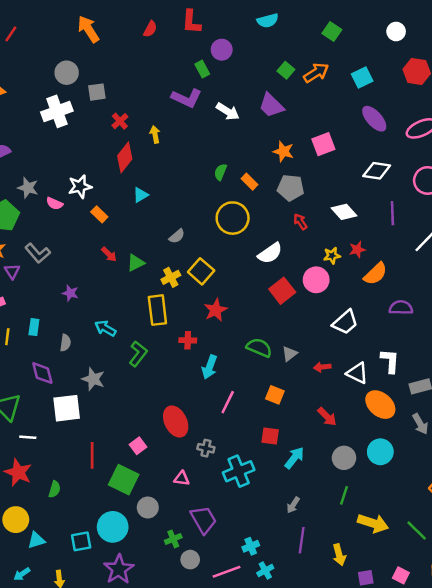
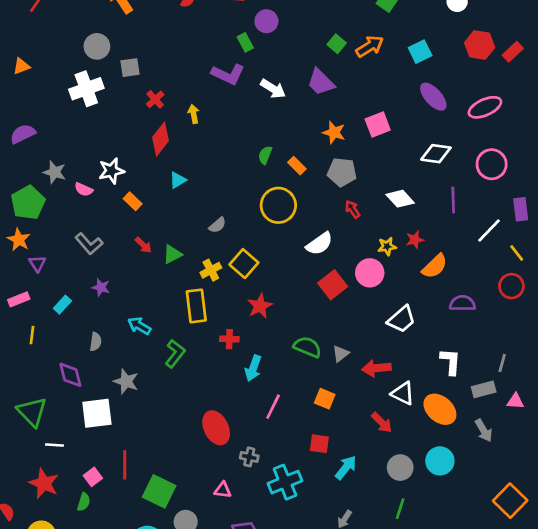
gray L-shape: (38, 253) -> (89, 244), moved
cyan rectangle: (34, 327) -> (62, 305), moved, turned 35
red arrow: (322, 367) -> (376, 368), size x1.5
white triangle: (357, 373) -> (403, 393), moved
pink square: (138, 446) -> (93, 477), moved

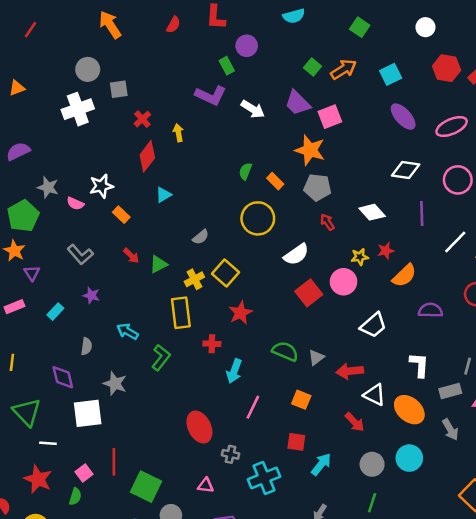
pink square: (378, 125) -> (330, 117), moved
orange star: (334, 132) -> (310, 150), size x1.4
yellow line: (32, 335) -> (12, 362), moved

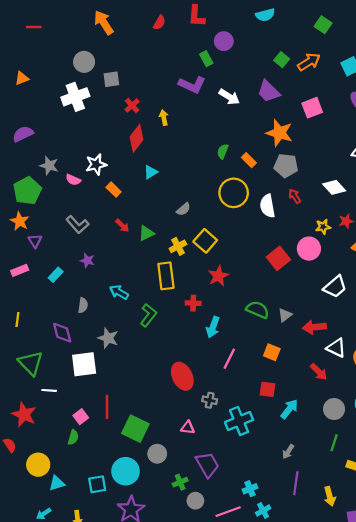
red line: (31, 30) -> (34, 27), turned 56
pink square: (330, 117) -> (312, 108), moved
white semicircle: (296, 254) -> (267, 206), moved, turned 115
red star: (38, 479) -> (24, 414), moved

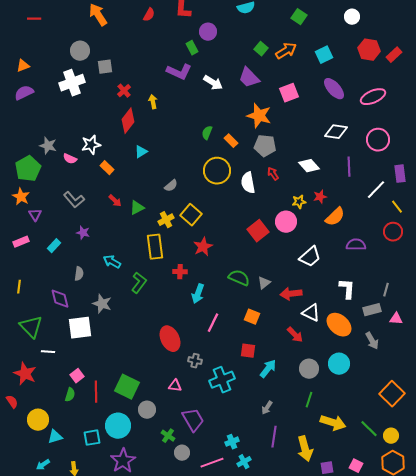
purple semicircle: (23, 134) -> (24, 93), moved
red line: (107, 407) -> (96, 392), moved
green cross: (180, 482) -> (168, 436), turned -32
yellow arrow: (330, 496) -> (305, 449), size x1.4

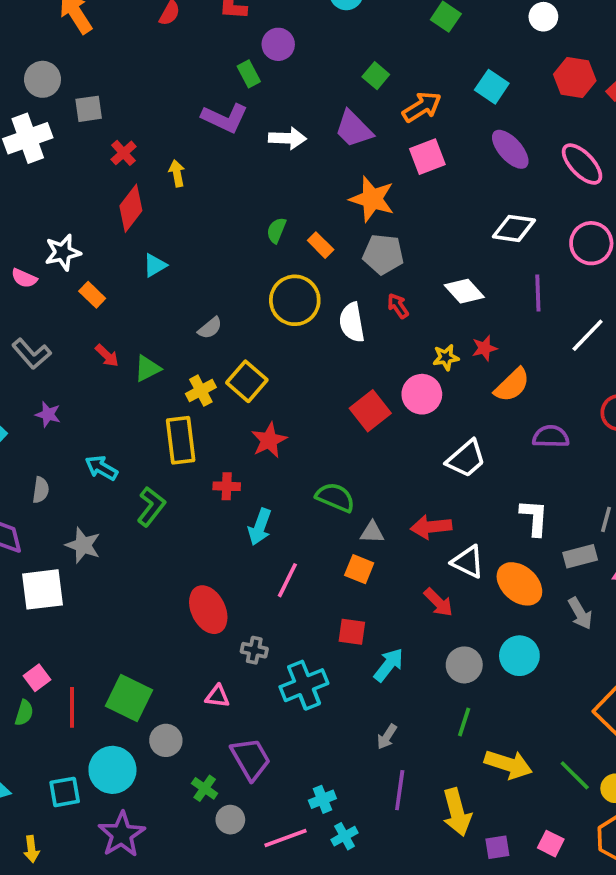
orange arrow: (286, 51) -> (422, 107), moved
cyan square: (324, 55) -> (492, 87), turned -30
white arrow: (213, 83) -> (287, 138), turned -30
pink ellipse: (373, 97) -> (582, 164), turned 70
gray triangle: (264, 283) -> (372, 532), moved, turned 40

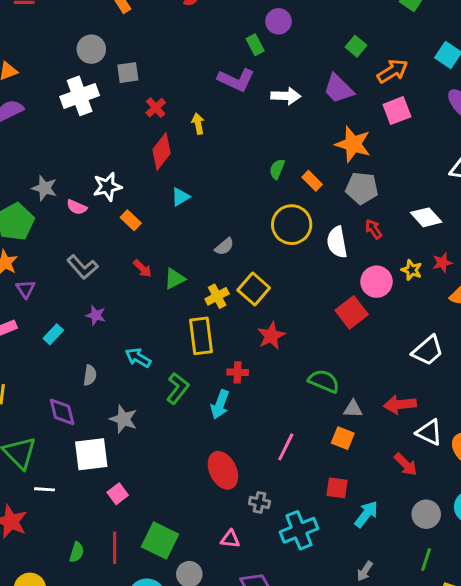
yellow star: (446, 357) -> (412, 270), turned 30
pink circle: (422, 394) -> (376, 282), moved
cyan arrow: (260, 527) -> (220, 404), moved
pink square: (37, 678) -> (118, 494), moved

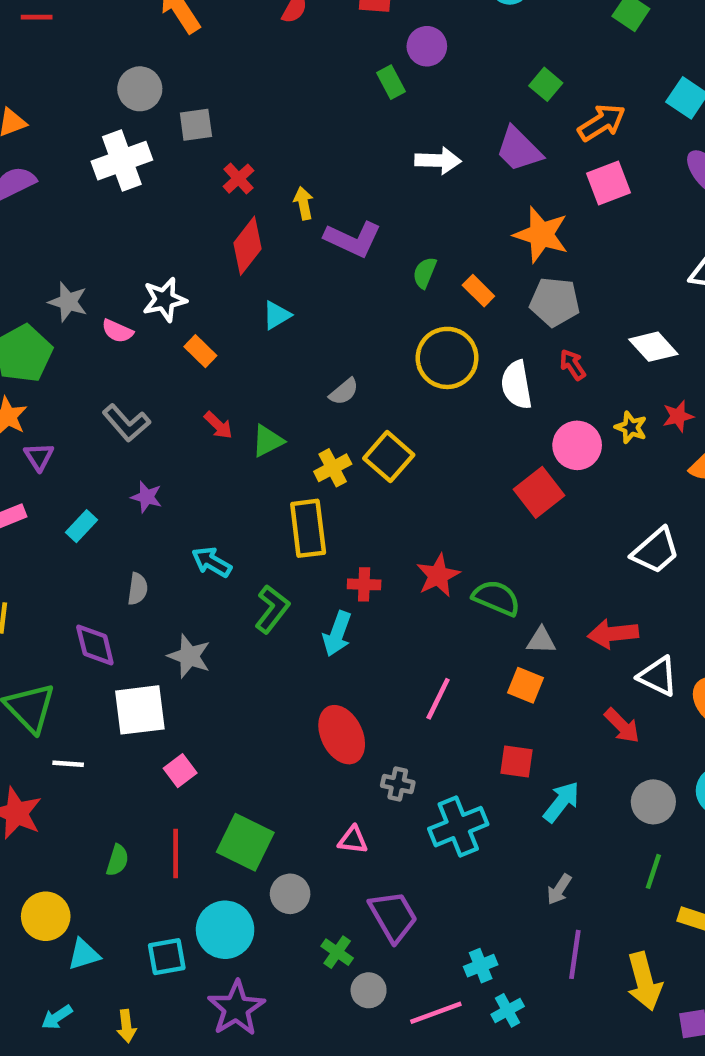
purple L-shape: (236, 80) -> (353, 239), moved
red star: (271, 336) -> (438, 575), moved

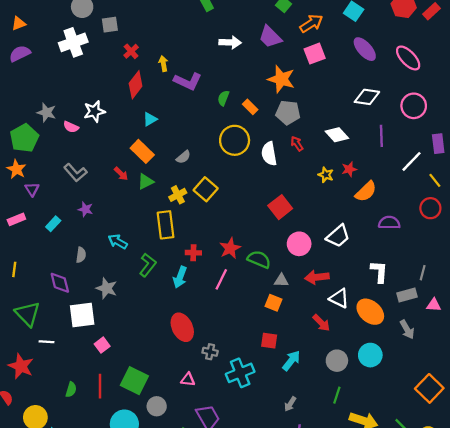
orange rectangle: (200, 351) -> (142, 151), moved, size x1.5
pink circle: (577, 445) -> (299, 244), moved
pink line: (438, 699) -> (221, 279), moved

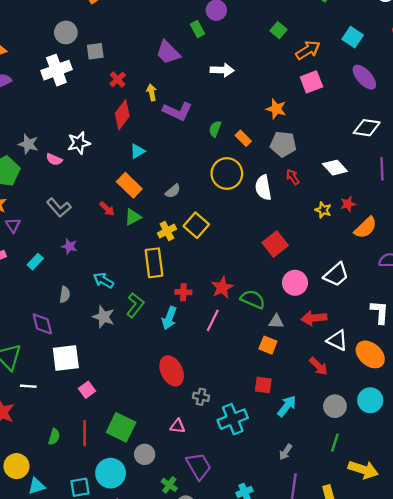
purple trapezoid: (270, 37) -> (168, 52), moved
orange star: (281, 79) -> (276, 109), size x0.7
gray star: (107, 288) -> (103, 317), moved

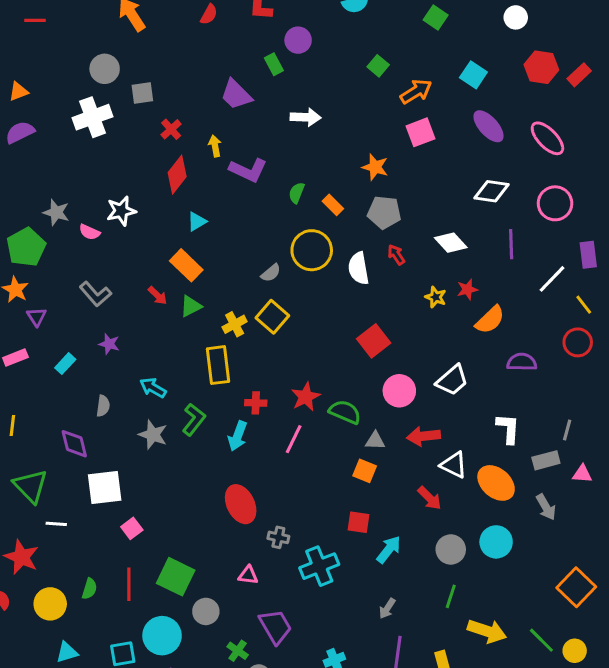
gray semicircle: (173, 191) -> (271, 273), moved
yellow circle: (17, 466) -> (50, 604), moved

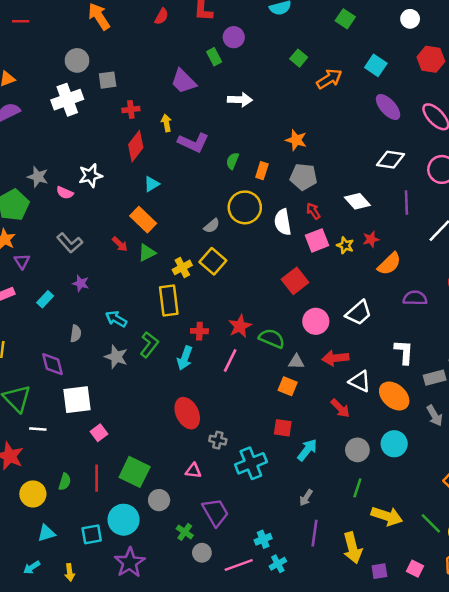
red cross: (171, 129) -> (131, 109), turned 35
pink square: (420, 132) -> (317, 240), moved
orange rectangle: (333, 205) -> (262, 171), turned 63

